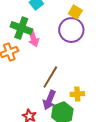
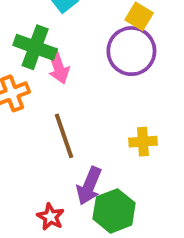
brown line: (50, 77) -> (64, 136), moved, turned -50
yellow cross: (77, 94) -> (143, 142), moved

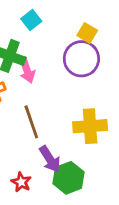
yellow cross: (143, 142) -> (90, 126), size x1.6
purple arrow: (89, 186) -> (50, 159), turned -56

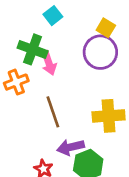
purple arrow: (50, 159) -> (71, 147), turned 110

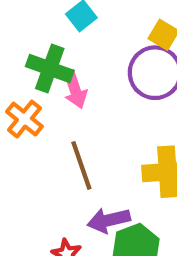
orange cross: (16, 82) -> (24, 119), turned -30

